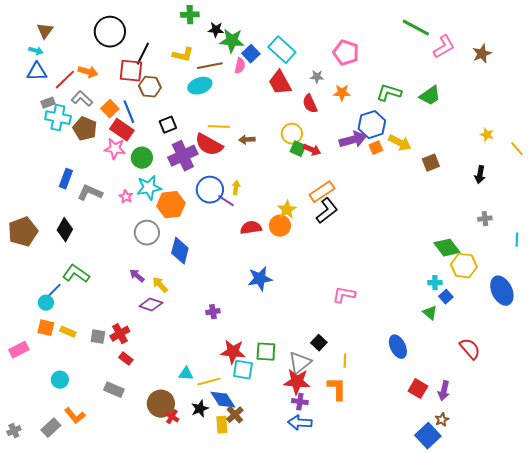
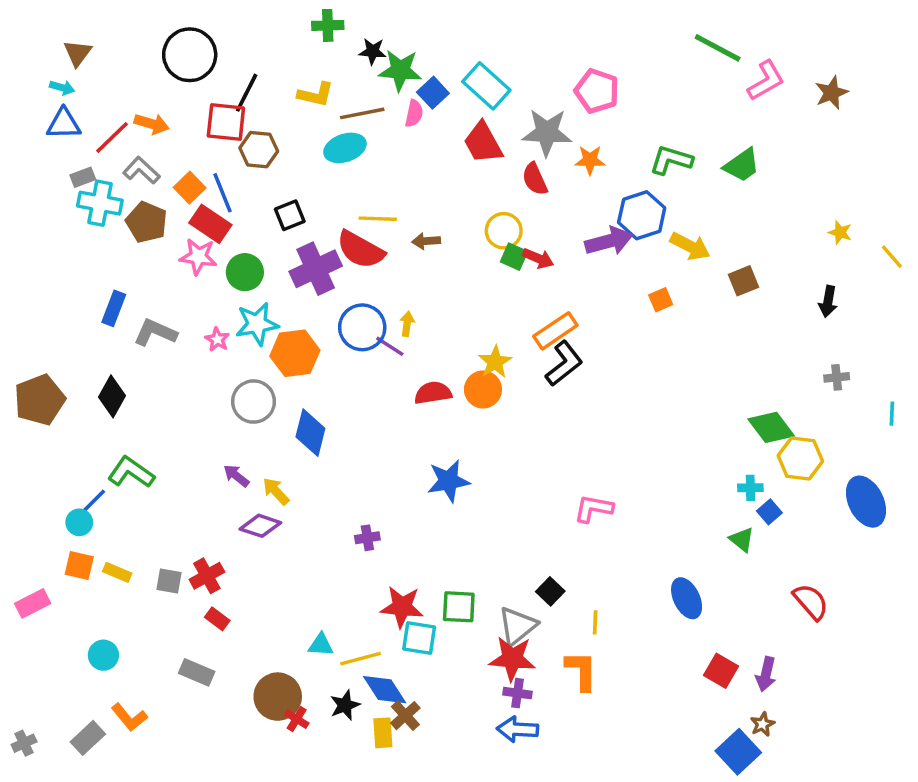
gray star: (317, 77) -> (547, 132), size x2.0
orange square: (376, 148) -> (661, 300), moved

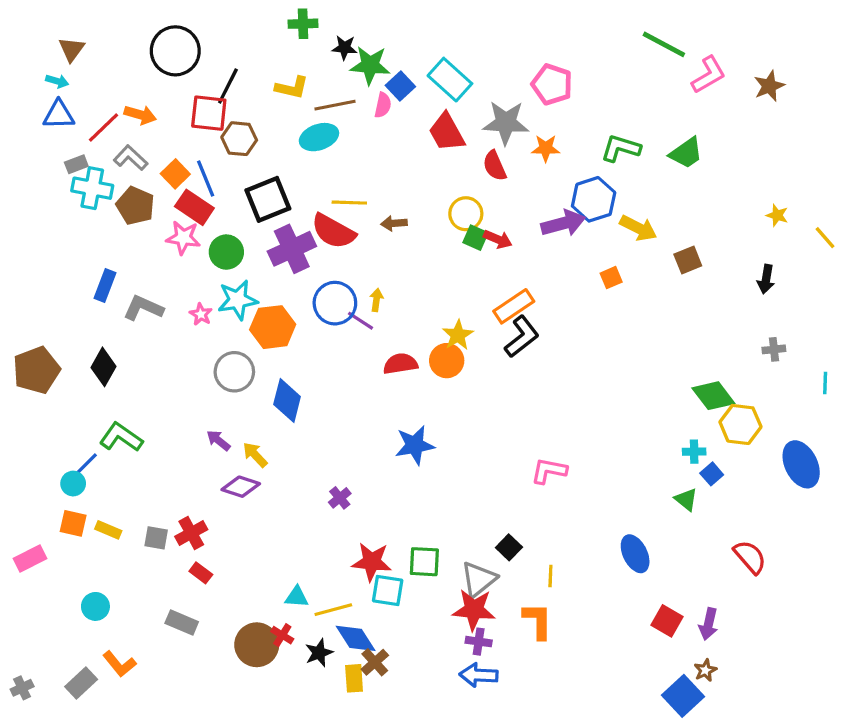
black square: (290, 215) -> (268, 199), size x1.6
purple cross: (367, 538) -> (340, 498), turned -30
red cross: (297, 719) -> (282, 635), moved

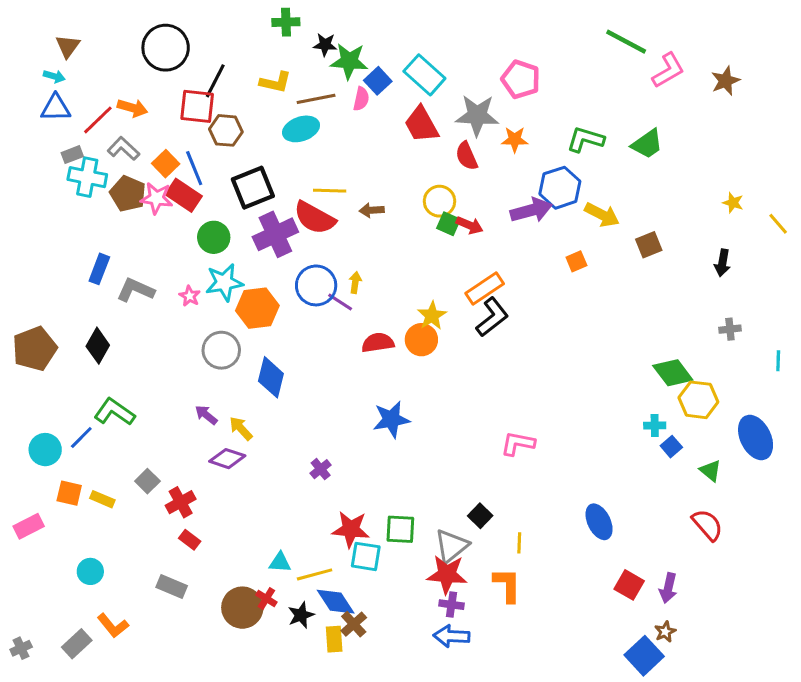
pink star: (183, 238) -> (157, 198), moved
cyan circle: (73, 484) -> (45, 450), moved, size x1.4
green triangle: (686, 499) -> (710, 471), moved
gray square: (156, 538) -> (147, 481), moved, turned 35

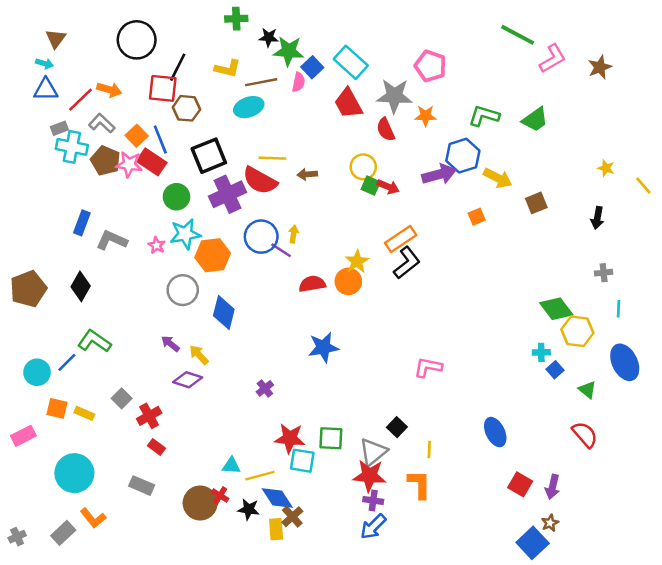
cyan line: (778, 361) -> (618, 309), moved
cyan circle: (90, 571) -> (74, 473), size x1.8
black star: (301, 615) -> (249, 509), turned 30
blue arrow: (452, 636) -> (373, 527), turned -48

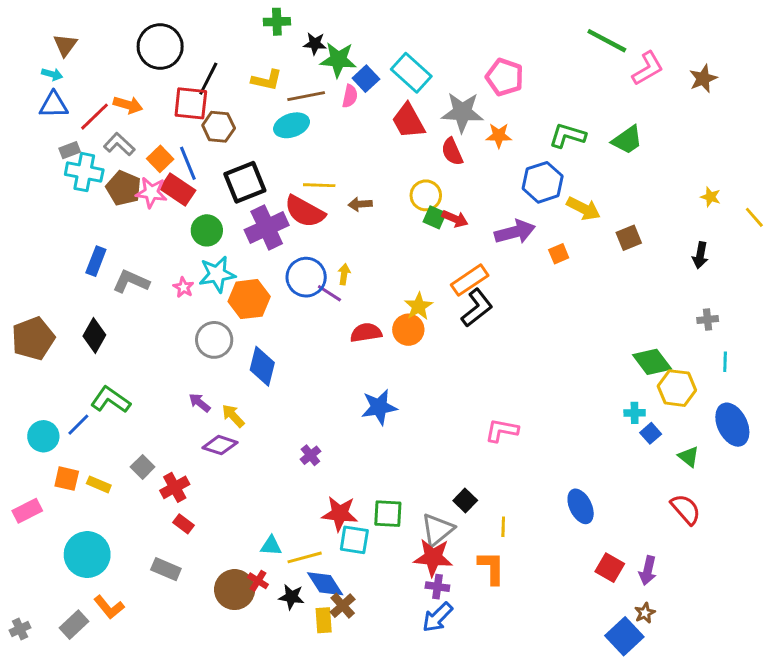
purple arrow: (439, 174) -> (515, 232), moved

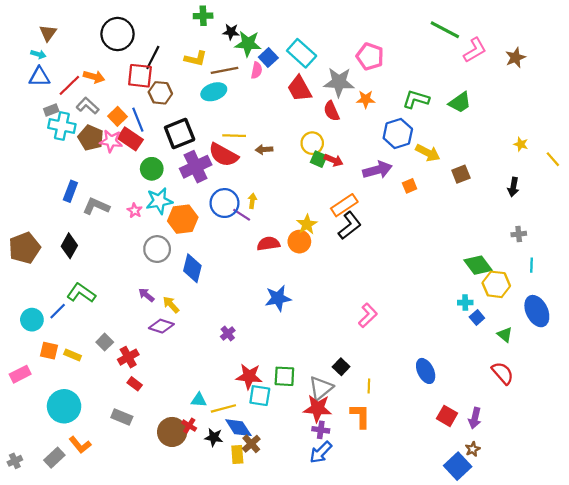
pink L-shape: (502, 430) -> (368, 315), turned 125

